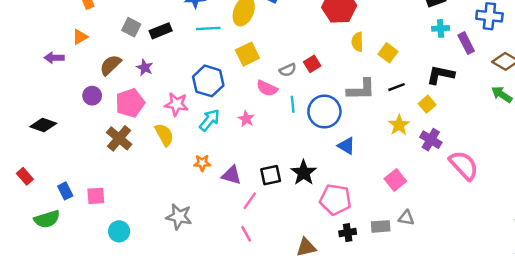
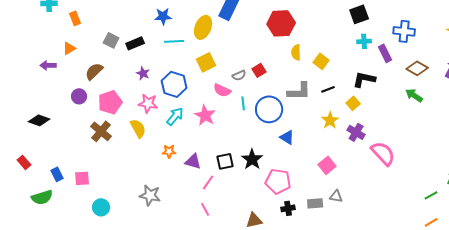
purple star: (145, 68) -> (143, 73), moved
pink star: (246, 119) -> (205, 115), size x1.5

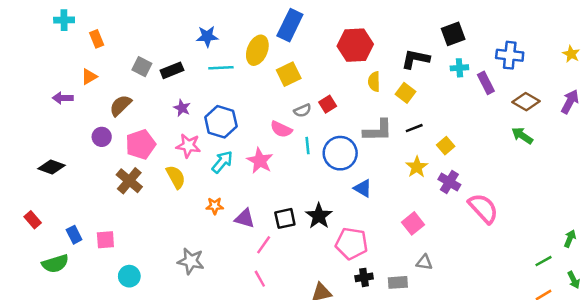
yellow square: (206, 62) -> (289, 74), moved
black L-shape: (364, 79) -> (416, 59), moved
gray rectangle: (315, 203) -> (398, 282), moved

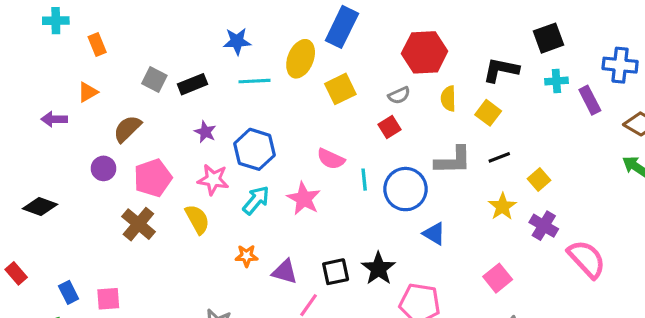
gray semicircle: (303, 110) -> (399, 95), moved

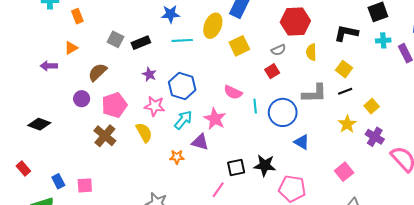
yellow square: (488, 113) -> (344, 69), moved
black star: (378, 269) -> (265, 165), turned -30
purple triangle: (285, 272) -> (200, 142), moved

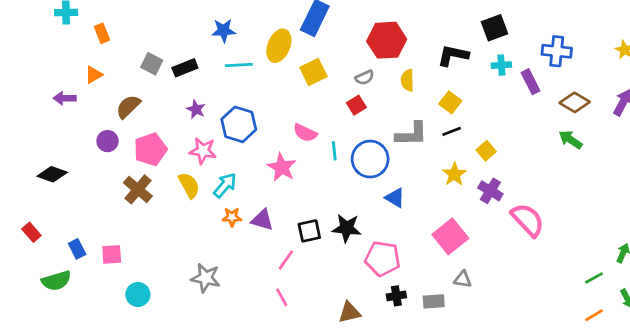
cyan arrow: (183, 120) -> (225, 185), moved
purple triangle: (200, 142) -> (262, 220), moved
pink square: (344, 172) -> (450, 236), size x1.4

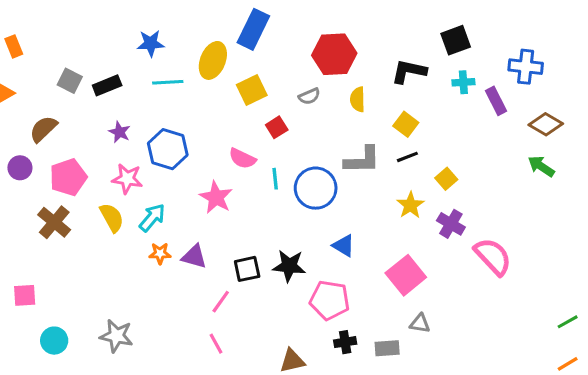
red square: (356, 105) -> (277, 127), moved
blue triangle: (395, 198) -> (344, 246), moved
gray star: (206, 278) -> (116, 336), moved

